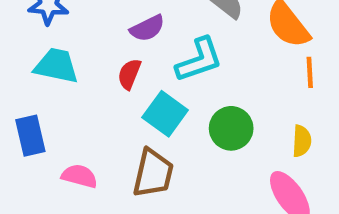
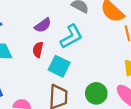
green circle: (231, 128) -> (96, 93), moved

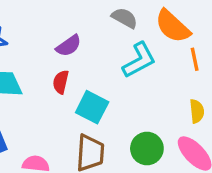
cyan L-shape: (71, 37) -> (139, 60), moved

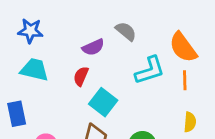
gray semicircle: (125, 18) -> (126, 31), moved
orange line: (195, 59) -> (185, 80), moved

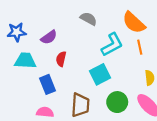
purple semicircle: (93, 47) -> (49, 37), moved
cyan square: (103, 102) -> (100, 74), moved, turned 36
blue rectangle: (17, 114) -> (47, 84), moved

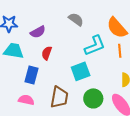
blue rectangle: (47, 84) -> (31, 75), turned 30

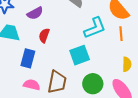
pink semicircle: (26, 100) -> (32, 85), moved

